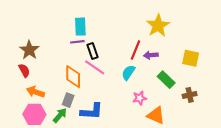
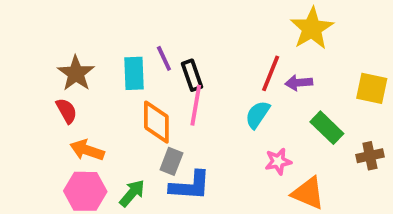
cyan rectangle: (80, 27) -> (134, 73), moved
purple line: (77, 42) -> (164, 58), turned 72
pink line: (95, 67) -> (196, 105), turned 65
gray rectangle: (68, 100) -> (171, 161), moved

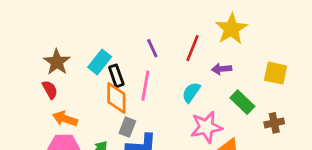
purple line: (164, 58) -> (152, 48), moved
cyan rectangle: (134, 73) -> (100, 62), turned 40
red line: (271, 73) -> (193, 48), moved
black rectangle: (192, 75) -> (116, 76), moved
pink star: (278, 161) -> (206, 127), size x1.6

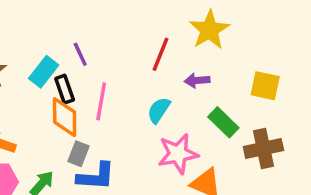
purple line: (152, 48) -> (80, 54), moved
brown cross: (274, 123) -> (263, 149), size x1.5

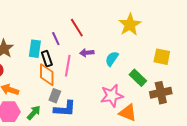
red line: (161, 54) -> (77, 28), moved, turned -54
cyan rectangle: (44, 72) -> (35, 49), turned -30
purple arrow: (197, 80) -> (87, 53), moved
cyan semicircle: (159, 110) -> (112, 59), moved

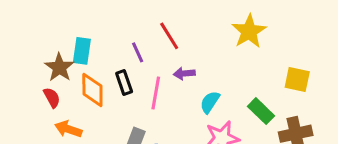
cyan rectangle: (35, 49) -> (82, 51), moved
cyan semicircle: (112, 59) -> (210, 102), moved
orange diamond: (47, 75) -> (92, 90), moved

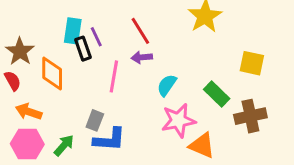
red line: (169, 36) -> (140, 31), moved
cyan rectangle: (82, 51) -> (73, 31), moved
black rectangle: (124, 82) -> (83, 49), moved

